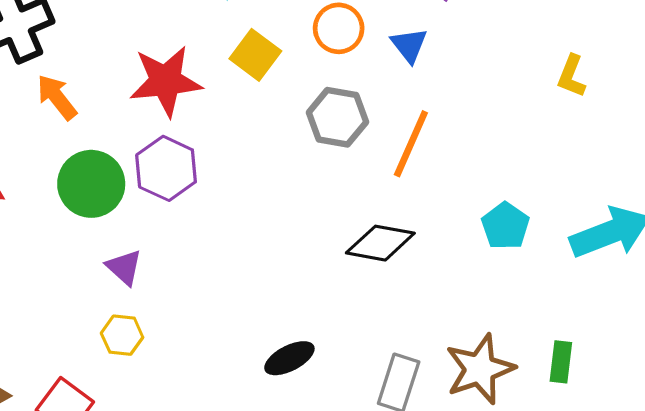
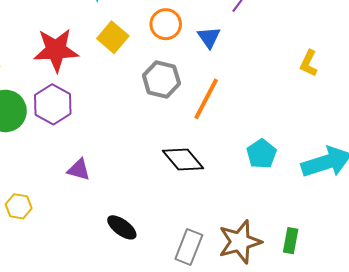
black diamond: (380, 243) -> (183, 159), turned 36
purple triangle: (124, 267) -> (79, 170), moved, turned -30
black ellipse: (289, 358) -> (122, 227), turned 60

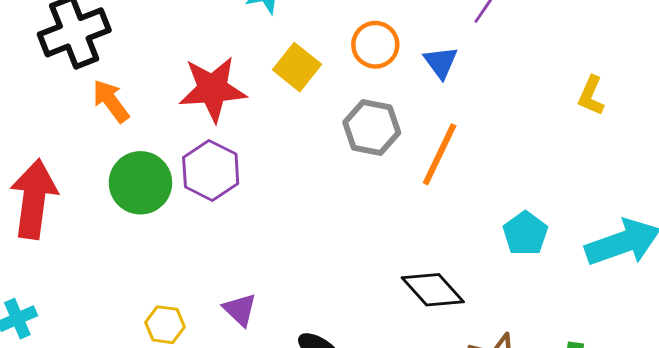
black diamond: (183, 159) -> (433, 290), moved
purple triangle: (79, 170) -> (240, 310), moved, turned 30

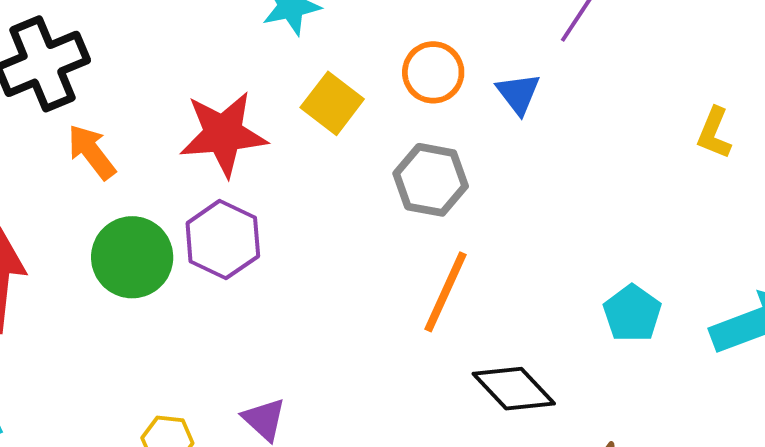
orange line: (440, 154) -> (445, 292), moved

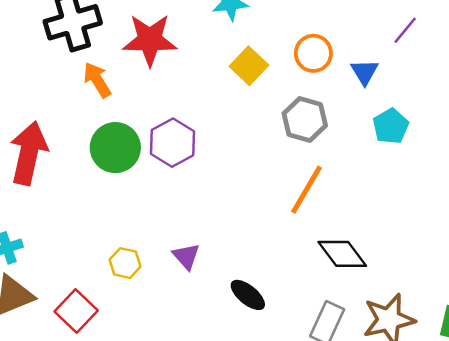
red star: (223, 134) -> (150, 40), moved
cyan pentagon: (632, 313) -> (391, 126), moved

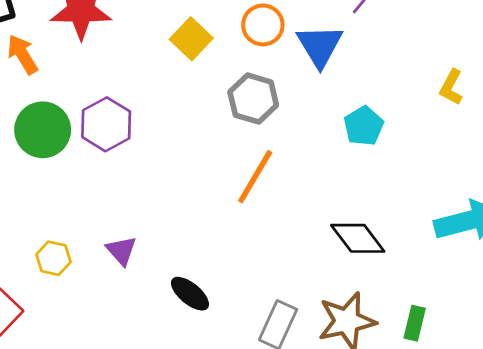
blue triangle: (365, 72) -> (320, 46), size x1.5
cyan pentagon: (391, 126) -> (364, 126), moved
black diamond: (342, 254) -> (358, 238), moved

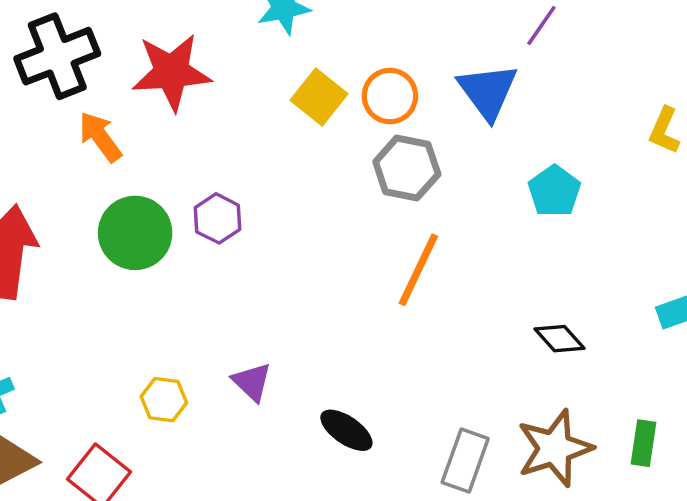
orange circle: (263, 25) -> (390, 96), moved
purple hexagon: (106, 124) -> (218, 218), size x0.7
black diamond: (358, 238) -> (560, 339), size x0.7

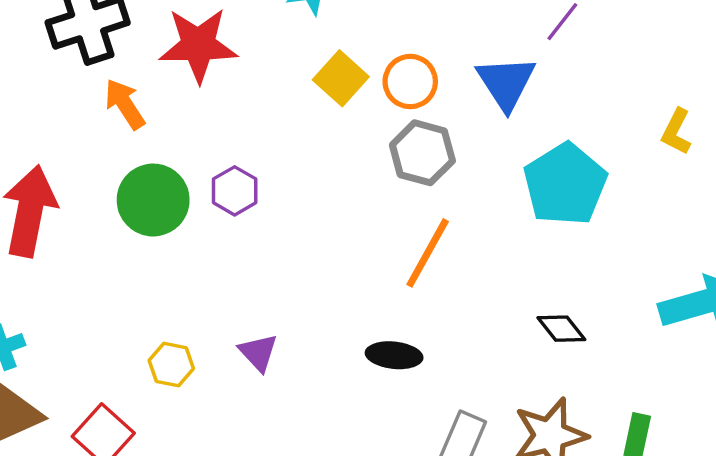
cyan pentagon: (554, 191) -> (565, 184), size x1.6
black ellipse: (346, 430) -> (394, 355), moved, turned -32

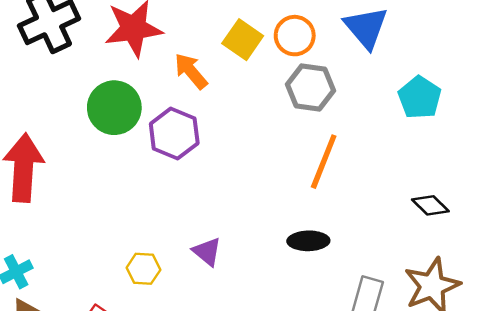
orange arrow: (125, 104) -> (191, 71), moved
cyan pentagon: (565, 184) -> (420, 98), size x0.7
purple hexagon: (235, 191) -> (174, 133), size x1.4
green circle: (153, 200) -> (114, 108), moved

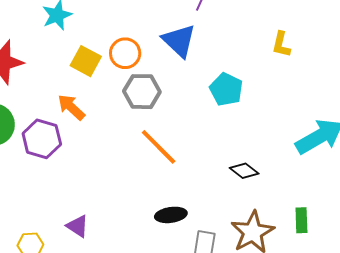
orange arrow: (191, 71) -> (71, 107), moved
orange line: (324, 162) -> (159, 147), turned -60
black ellipse: (308, 241) -> (171, 215), moved

